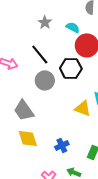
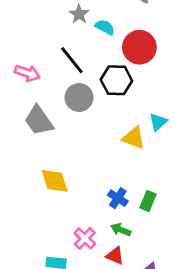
cyan semicircle: (73, 27) -> (105, 27), moved
gray trapezoid: (24, 110) -> (39, 121), moved
blue cross: (62, 145) -> (118, 198), moved, turned -32

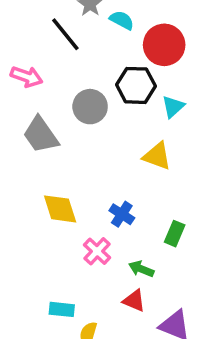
black line: (72, 60) -> (65, 34), moved
cyan triangle: (158, 122) -> (173, 107), moved
blue cross: (118, 198) -> (122, 214), moved
pink cross: (85, 238) -> (97, 251), moved

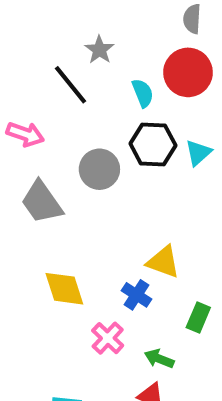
cyan semicircle: (122, 20) -> (143, 93), moved, turned 40
red circle: (164, 45) -> (188, 72), moved
cyan triangle: (173, 107) -> (198, 153), moved
yellow triangle: (157, 156) -> (163, 262), moved

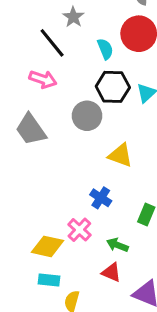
pink arrow: (25, 134) -> (43, 79), moved
gray circle: (99, 169) -> (87, 116), moved
yellow triangle: (163, 262) -> (120, 155), moved
yellow diamond: (64, 289) -> (47, 246), moved, turned -60

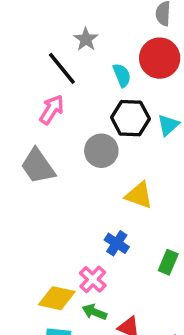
pink arrow: (43, 79) -> (52, 110), turned -76
green arrow: (117, 245) -> (94, 312), moved

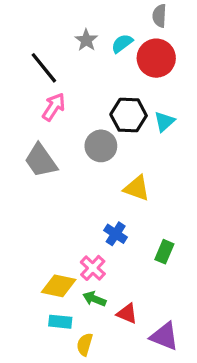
black line: (62, 68) -> (44, 68), moved
cyan semicircle: (122, 75) -> (122, 43), moved, turned -105

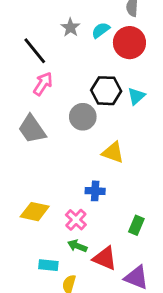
blue cross: (116, 234) -> (95, 191), turned -30
green rectangle: (164, 252) -> (136, 225), moved
yellow diamond: (59, 286) -> (35, 212), moved
red triangle: (127, 314) -> (105, 258), size x1.4

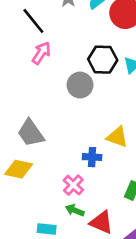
gray trapezoid: (32, 129) -> (31, 133), moved
yellow triangle: (113, 152) -> (117, 137), moved
yellow diamond: (35, 212) -> (19, 169), moved

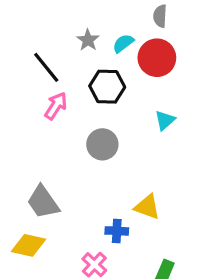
black hexagon: (103, 60) -> (107, 87), moved

